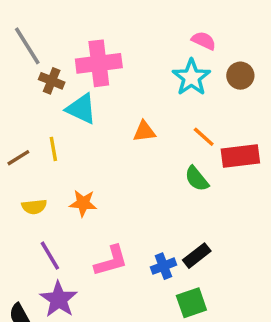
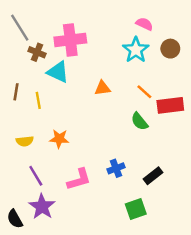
brown line: (18, 158) -> (16, 92), moved, turned -49
black rectangle: (197, 256) -> (153, 176), moved
blue cross: (163, 266) -> (116, 168), moved

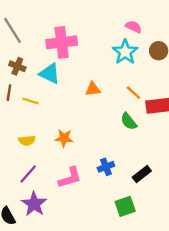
brown cross: (37, 52) -> (17, 66), moved
yellow line: (38, 100) -> (31, 101), turned -63
orange star: (59, 139) -> (64, 138), moved
yellow semicircle: (25, 141) -> (27, 141), moved
purple line: (36, 176) -> (28, 174), turned 72

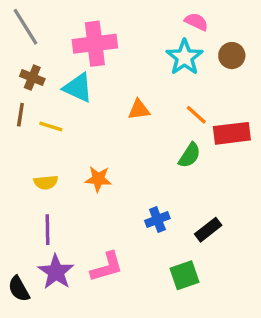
green semicircle: (129, 121) -> (190, 155), turned -108
purple line: (28, 174) -> (48, 230), turned -42
pink L-shape: (70, 178) -> (107, 267), moved

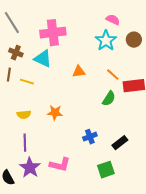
pink L-shape: (107, 267) -> (60, 165), turned 30

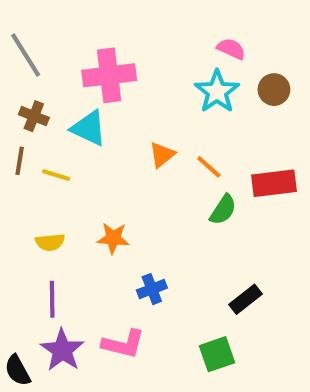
orange triangle: (79, 72) -> (162, 155), turned -32
orange line: (113, 75) -> (209, 167), moved
blue cross: (90, 137) -> (152, 289), moved

